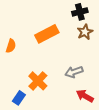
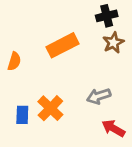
blue rectangle: (19, 98) -> (22, 115), moved, turned -32

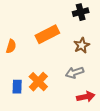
brown star: (113, 43) -> (82, 45), moved
red arrow: (113, 128) -> (86, 97), turned 138

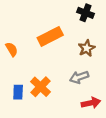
black cross: (81, 12) -> (86, 13), turned 35
orange semicircle: (11, 46) -> (12, 49), turned -48

